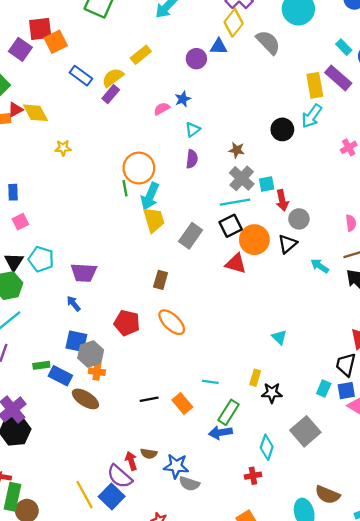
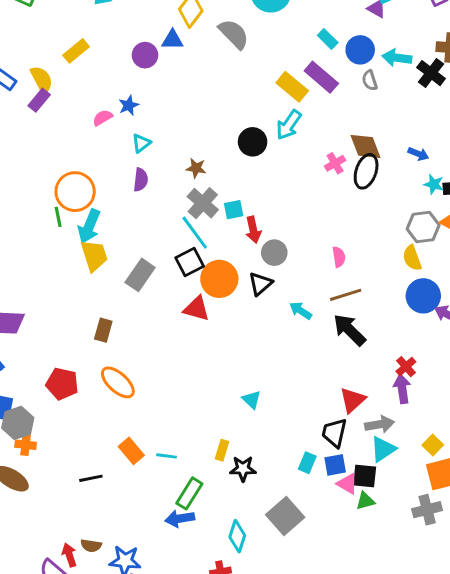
yellow semicircle: (113, 78) -> (42, 80), turned 100
yellow rectangle: (315, 85) -> (292, 87), turned -40
cyan line: (235, 202) -> (195, 233), turned 64
orange rectangle: (182, 403) -> (131, 451), moved

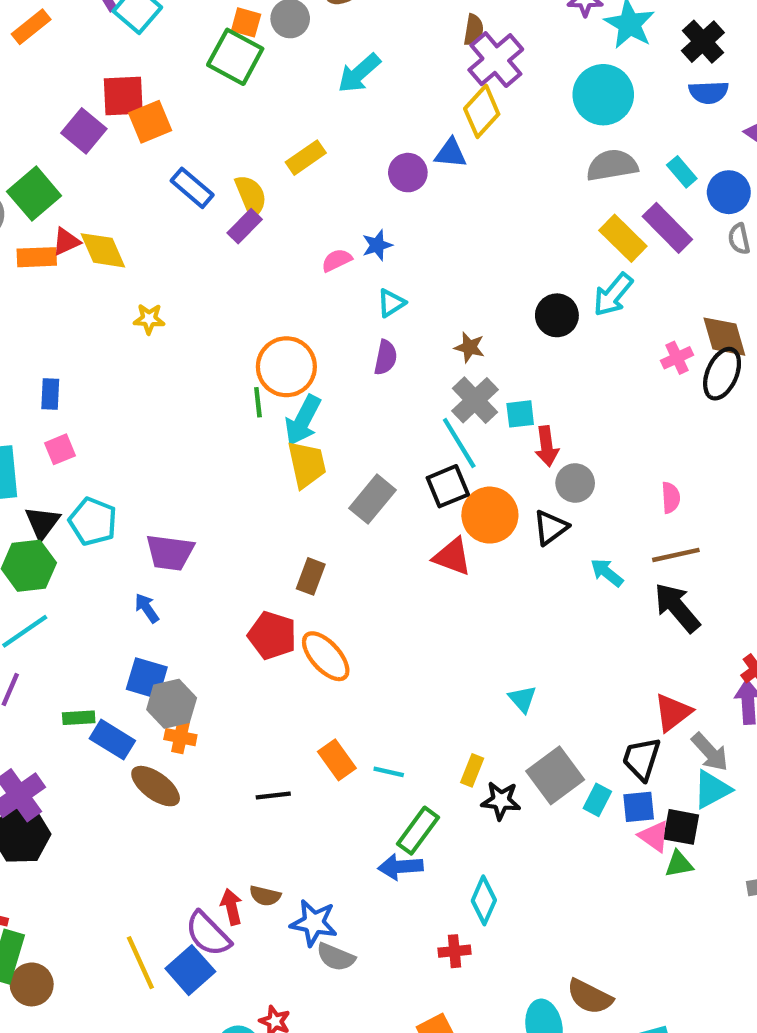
gray semicircle: (234, 34) -> (612, 165), moved, turned -60
red pentagon: (62, 384) -> (272, 635), moved
gray arrow: (380, 424) -> (710, 752), turned 52
gray square: (285, 516) -> (555, 775), moved

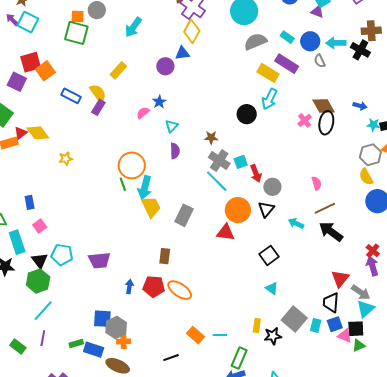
black square: (448, 486) -> (269, 255), moved
blue arrow: (147, 608) -> (129, 287), moved, turned 56

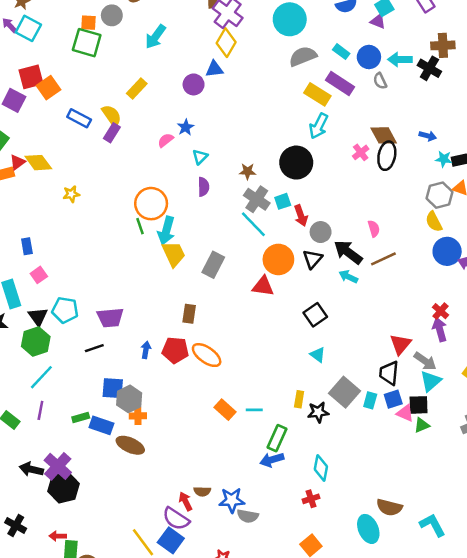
black circle: (247, 114) -> (296, 163), moved, size x1.4
black arrow: (331, 232) -> (348, 252), moved
black line: (171, 358) -> (94, 348), moved

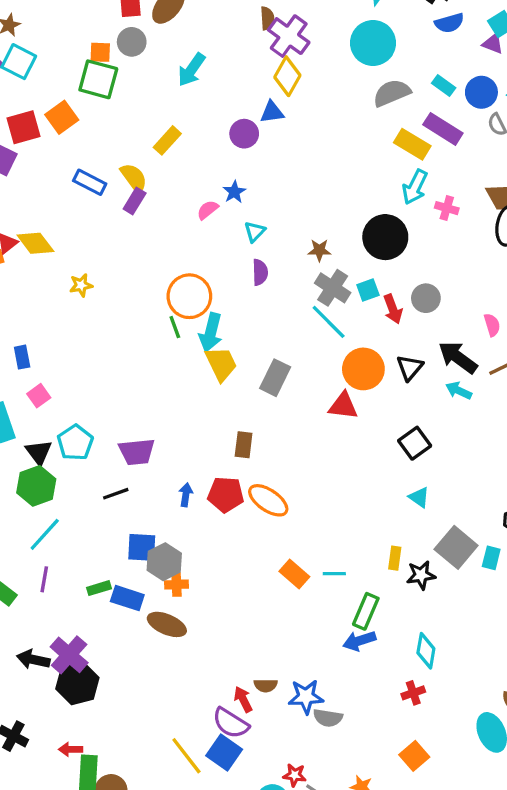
orange square: (49, 88) -> (62, 117), moved
pink cross: (361, 152) -> (447, 208), moved, turned -35
gray circle: (321, 232) -> (426, 298), moved
cyan pentagon: (65, 310) -> (75, 443), turned 30

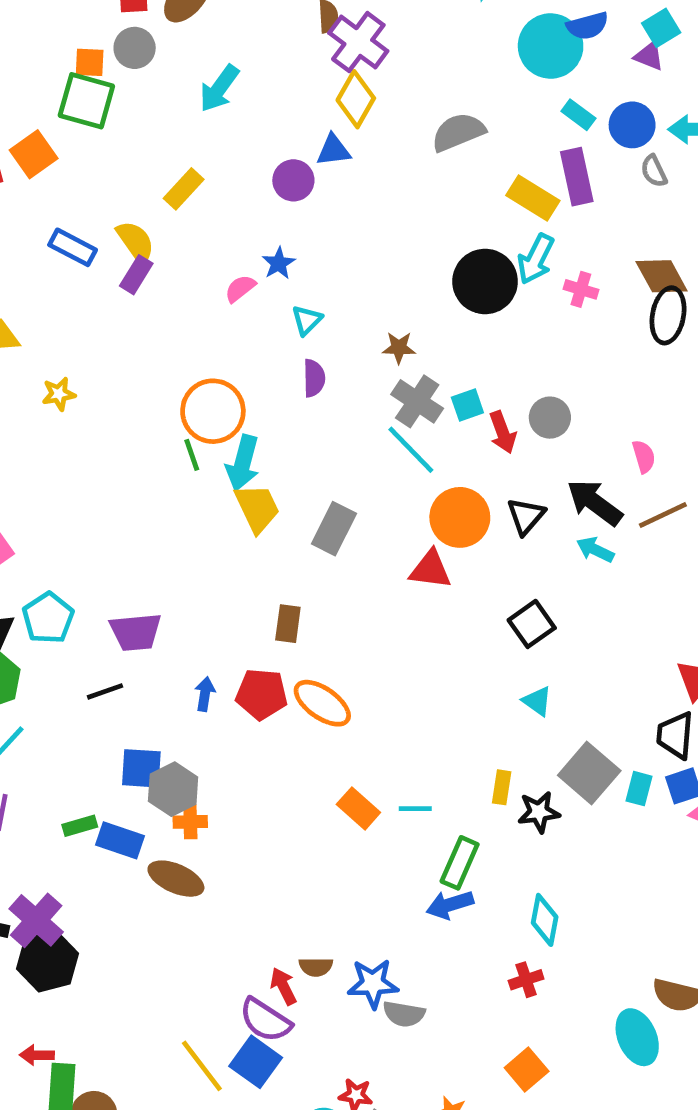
cyan circle: (373, 43) -> (551, 46), moved
gray semicircle: (392, 93) -> (458, 132), moved
purple rectangle: (443, 129) -> (577, 177), turned 45
black circle: (385, 237) -> (485, 281), moved

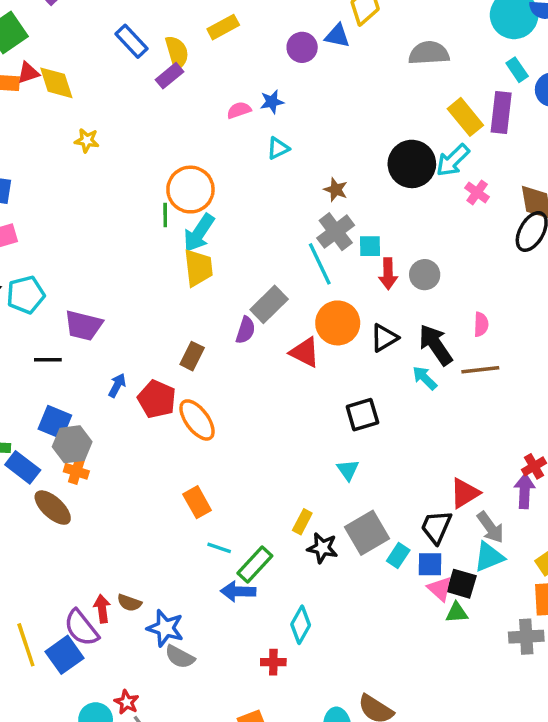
purple semicircle: (314, 378) -> (245, 330), moved
gray rectangle: (334, 529) -> (269, 304), moved
cyan line: (415, 809) -> (219, 548), moved

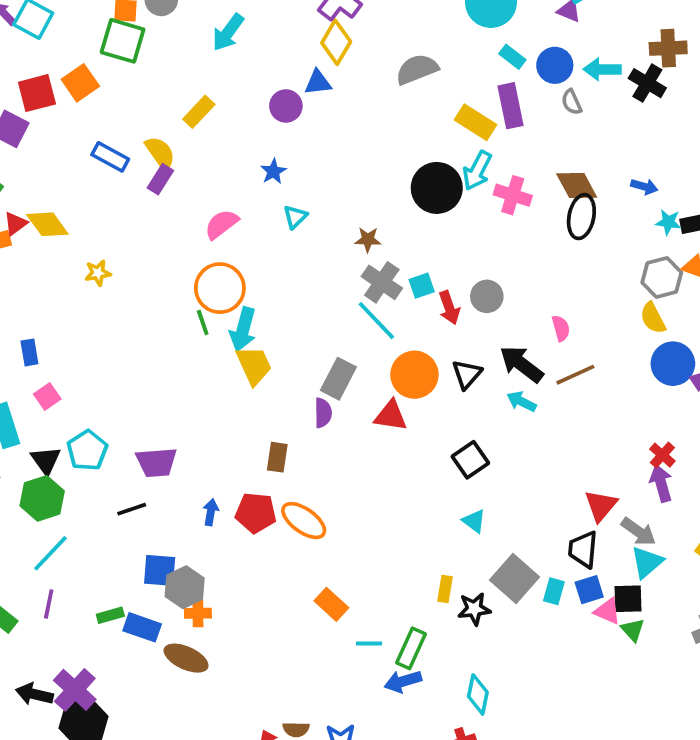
pink semicircle: (239, 110) -> (221, 224), moved, size x1.4
pink cross: (477, 192) -> (513, 195), size x1.4
green triangle: (457, 613) -> (633, 630), turned -50

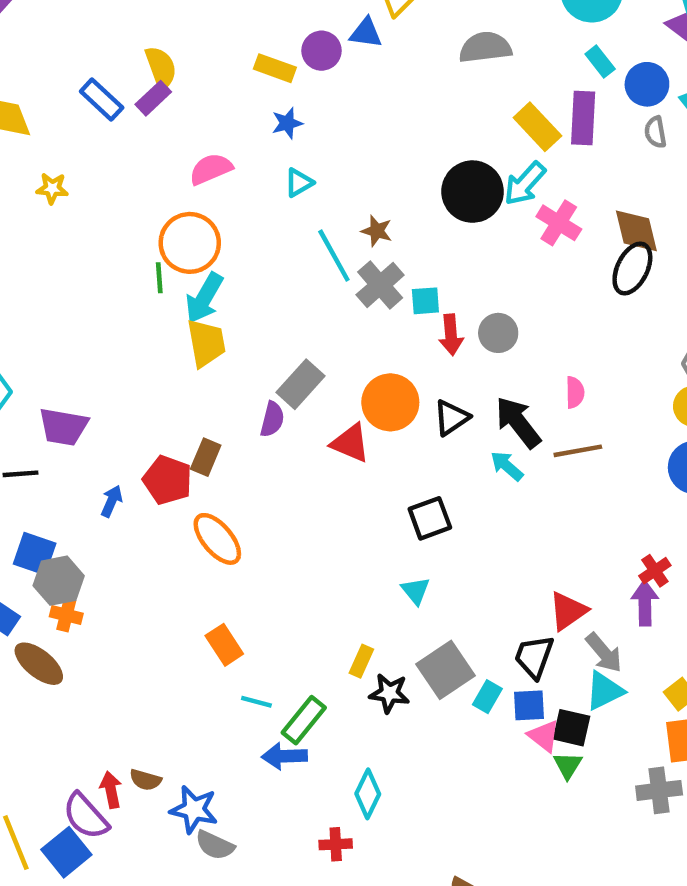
yellow rectangle: (199, 112) -> (275, 68), moved, turned 52
blue rectangle: (110, 157) -> (102, 100), moved
cyan line: (376, 321) -> (334, 256), moved
red pentagon: (256, 513) -> (167, 480), moved

